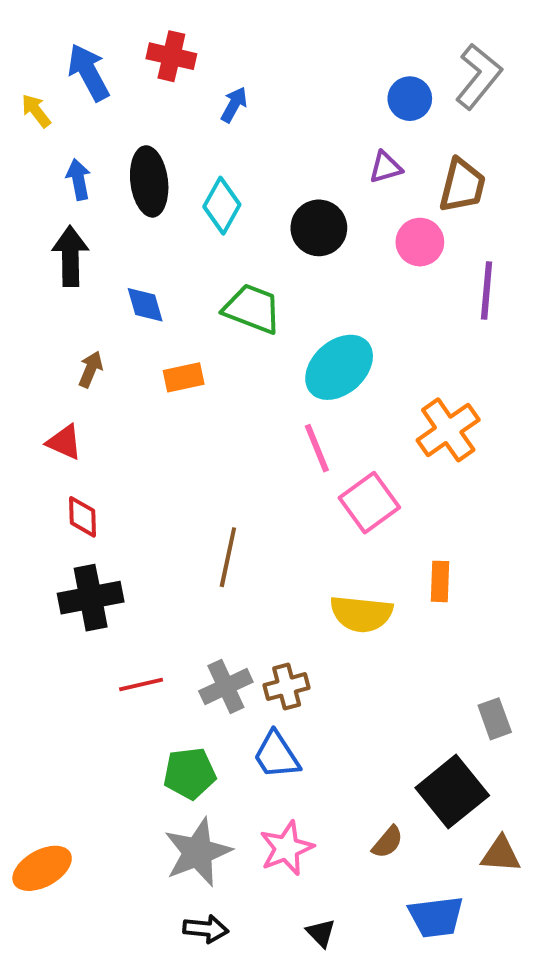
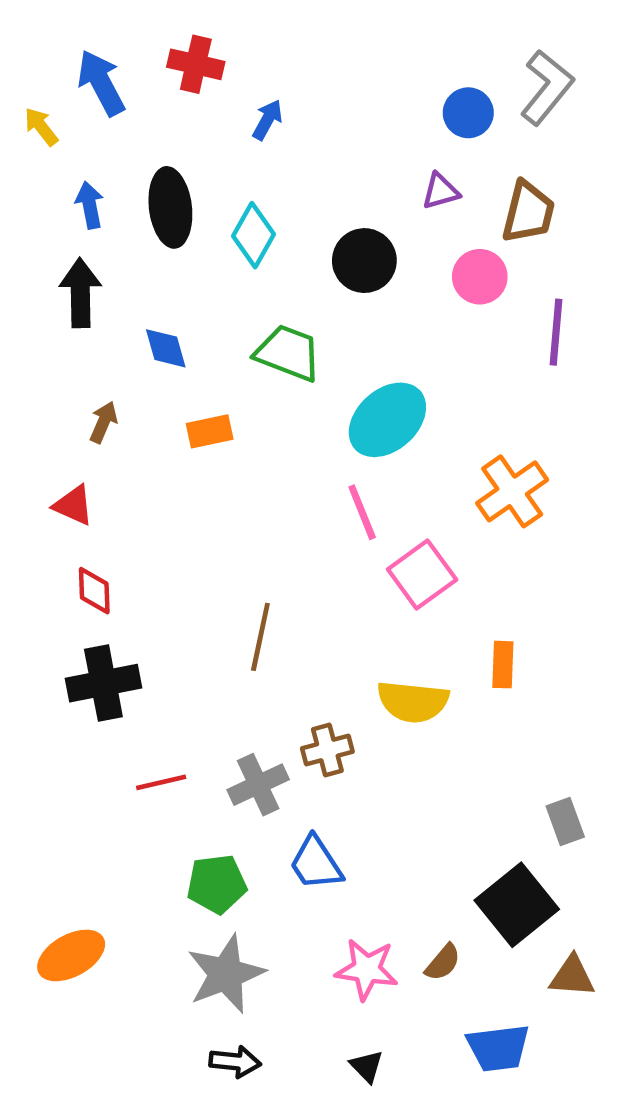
brown cross: (287, 687) -> (327, 750), moved
pink star: (287, 848) -> (367, 969), moved, turned 30
orange ellipse: (42, 868) -> (71, 955), moved

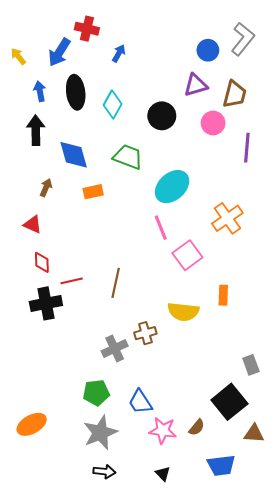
blue arrow: (101, 83) -> (59, 52), moved, turned -120
purple triangle: (441, 191) -> (196, 85), size x1.4
blue diamond: (166, 348) -> (74, 155), size x1.5
red line: (161, 782) -> (72, 281), moved
blue trapezoid: (316, 863) -> (140, 402), moved

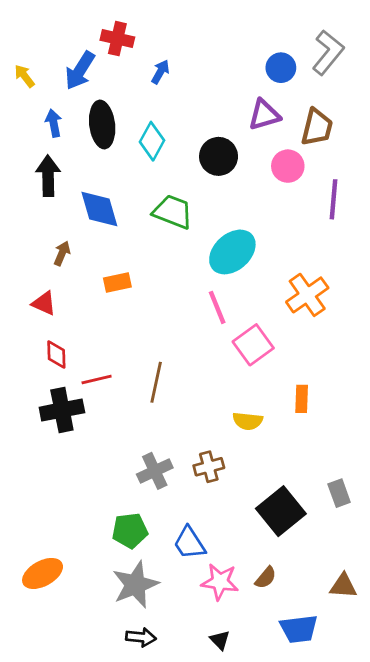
orange rectangle: (93, 192) -> (117, 282), moved
yellow semicircle: (183, 312) -> (248, 421), size x0.7
brown cross: (145, 333) -> (209, 467), moved
black square: (229, 402) -> (281, 511), moved

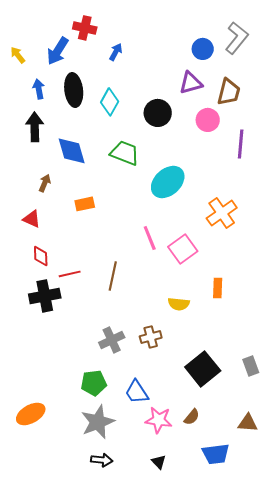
pink line: (217, 307) -> (150, 238), moved
gray rectangle: (339, 493) -> (251, 366), moved

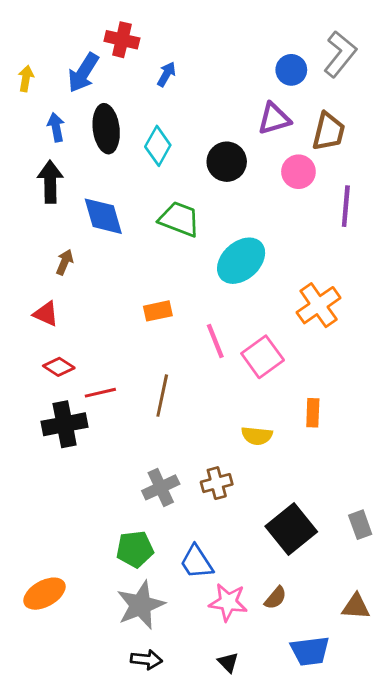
yellow arrow: (18, 55) -> (26, 78), turned 48
orange rectangle: (85, 204) -> (158, 311), moved
red diamond: (41, 256) -> (59, 367), turned -55

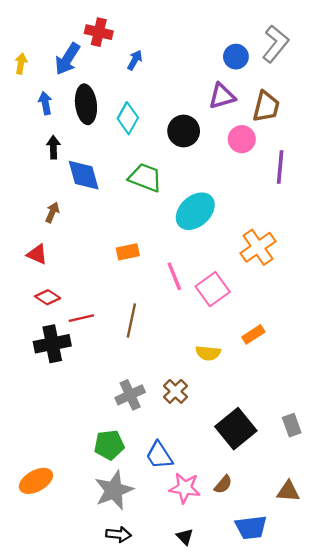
black arrow: (50, 182) -> (53, 147), moved, size x0.7
orange rectangle: (313, 413) -> (253, 334), turned 55
brown cross: (217, 483) -> (175, 391), turned -30

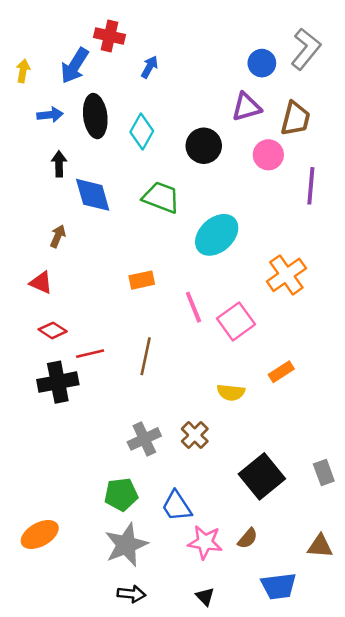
blue arrow: (45, 103) -> (50, 115), turned 95

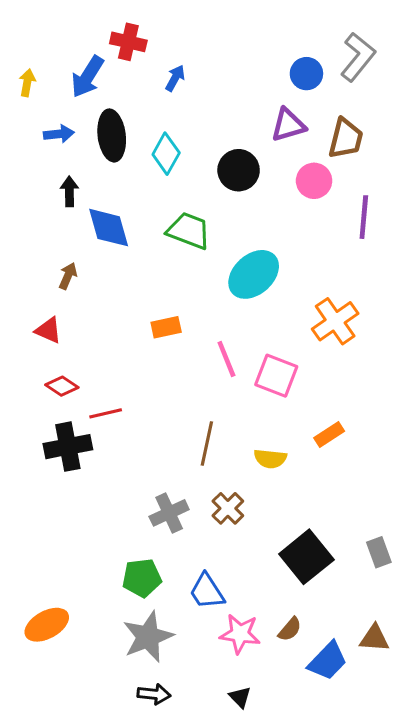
pink square: (236, 321) -> (276, 376), turned -33
brown line: (146, 356) -> (207, 444), moved
blue trapezoid: (279, 586) -> (328, 661), moved, turned -39

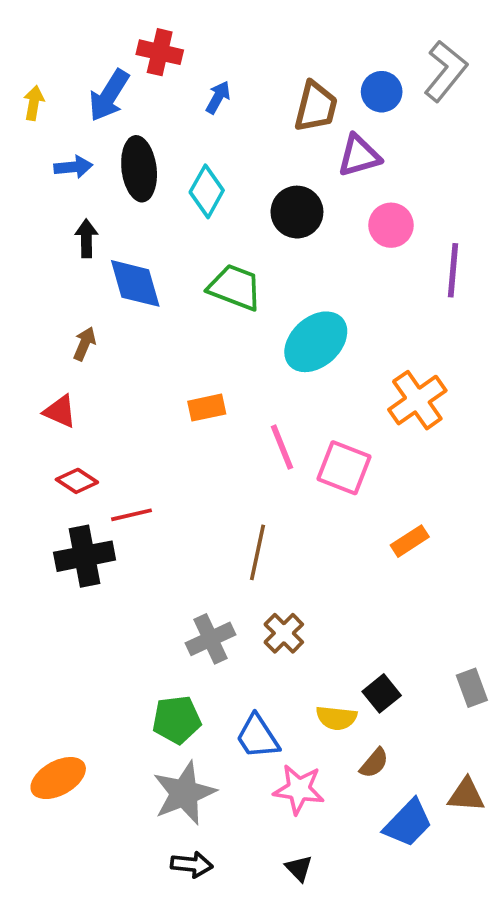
brown trapezoid: (346, 139) -> (316, 107), moved
yellow semicircle: (270, 459) -> (336, 718), moved
black square: (306, 557) -> (382, 693), size x0.6
brown semicircle: (290, 629) -> (374, 763), moved

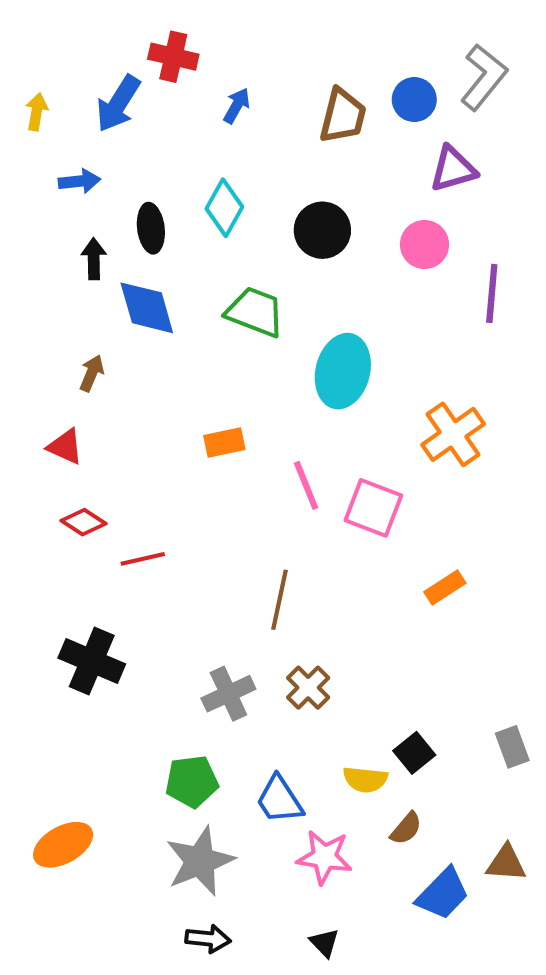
purple triangle: (359, 156) -> (453, 169), moved
black ellipse: (139, 169) -> (151, 228), moved, size x0.7
cyan ellipse: (316, 342) -> (343, 371), turned -34
black cross: (85, 556) -> (92, 661), moved, turned 34

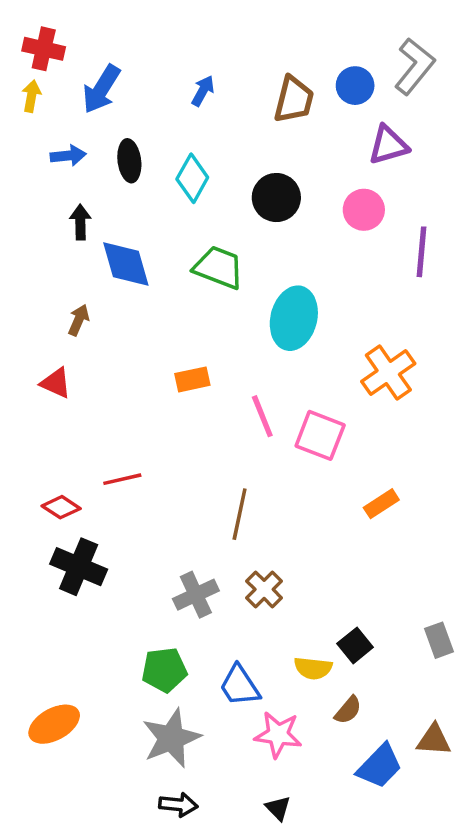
red cross: (173, 57) -> (44, 49), moved
black ellipse: (151, 228) -> (129, 161), moved
red diamond: (84, 522) -> (61, 507), moved

